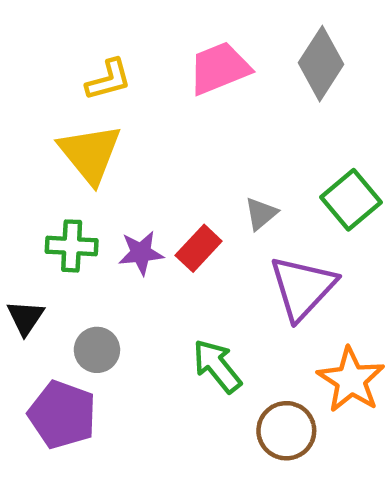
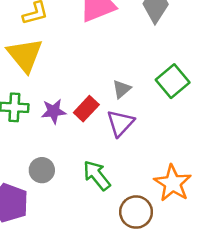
purple triangle: (303, 288) -> (120, 123), moved, size x0.7
gray circle: (97, 350) -> (42, 170), moved

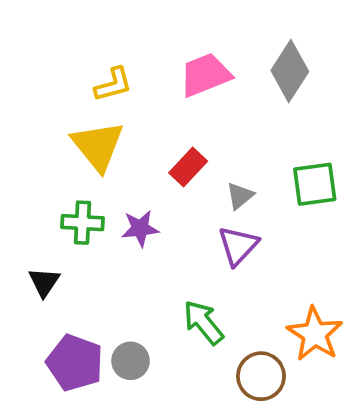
green square: (173, 81) -> (315, 184), turned 32
red rectangle: (86, 109) -> (188, 167), moved
gray circle: (42, 170) -> (131, 361), moved

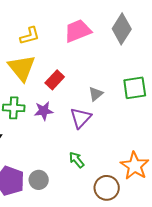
red rectangle: (188, 167) -> (55, 80), moved
purple triangle: (238, 246) -> (81, 118), moved
green arrow: (203, 322) -> (77, 160), size x0.7

